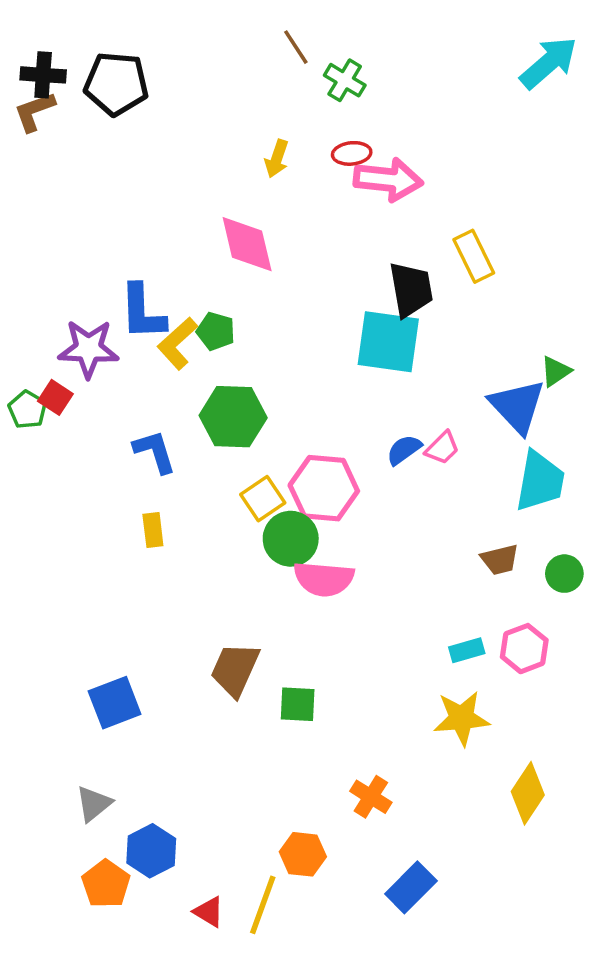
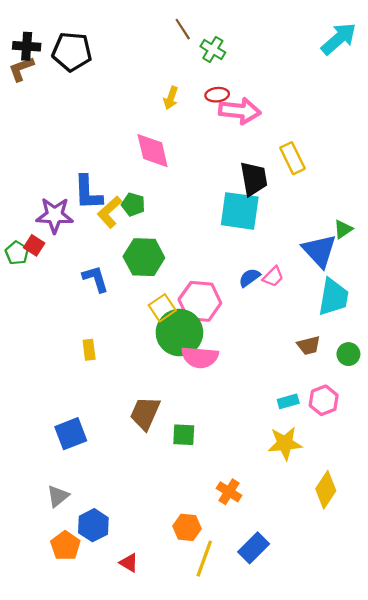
yellow rectangle: (153, 530) -> (89, 350), moved
green circle: (291, 539) -> (179, 333), size x1.4
yellow line: (263, 905) -> (204, 559), moved

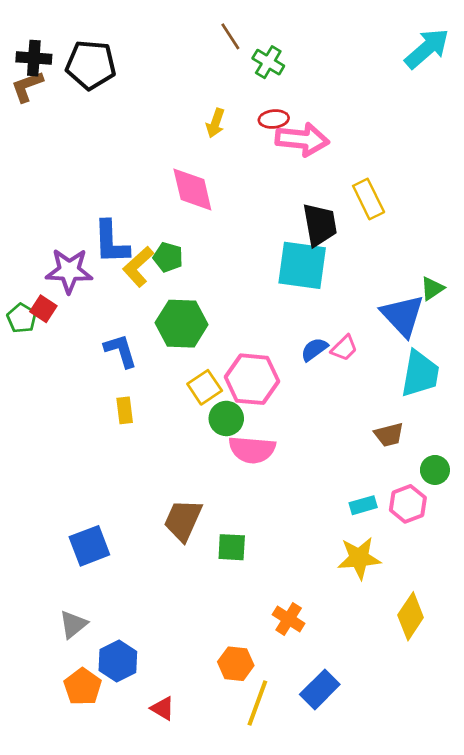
green circle: (179, 333) -> (226, 418), size x0.6
yellow rectangle: (89, 350) -> (125, 410), moved
green circle: (348, 354) -> (435, 470), moved

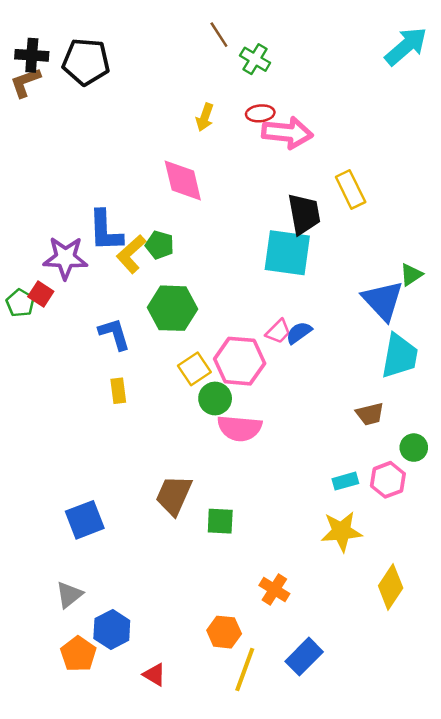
pink trapezoid: (344, 348) -> (278, 331), moved

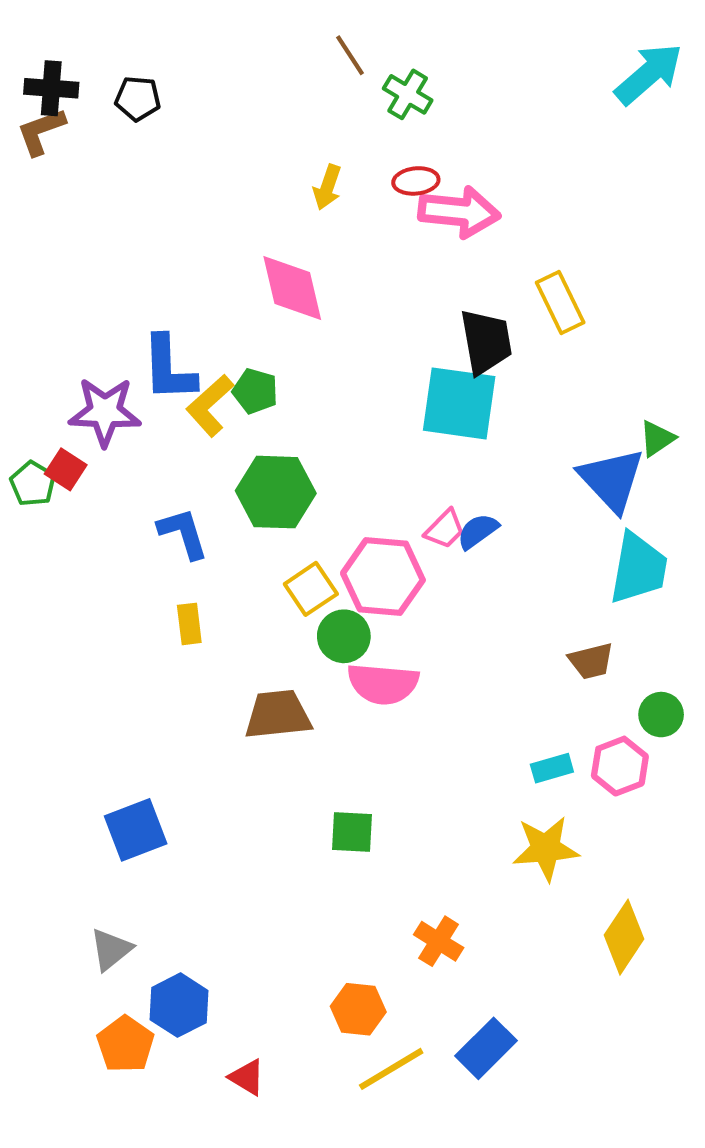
black pentagon: (86, 62) -> (138, 99), size x0.6
brown trapezoid: (174, 495) -> (278, 715), moved, turned 60
yellow line: (245, 669) -> (391, 1069), turned 39

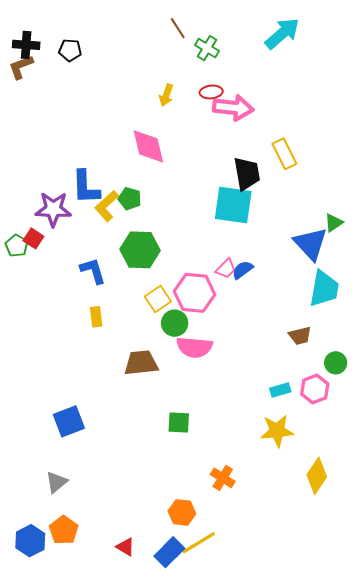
cyan arrow: (649, 74) -> (282, 33), moved
blue hexagon: (179, 1005) -> (30, 541), moved
blue rectangle: (486, 1048) -> (169, 552), moved

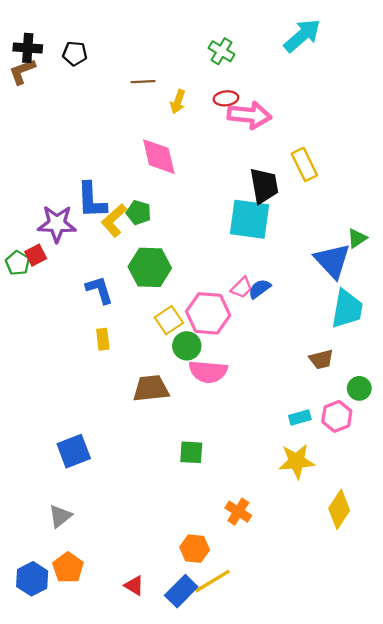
brown line: (178, 28) -> (143, 82), moved, turned -60
red square: (33, 238) -> (36, 255), turned 30

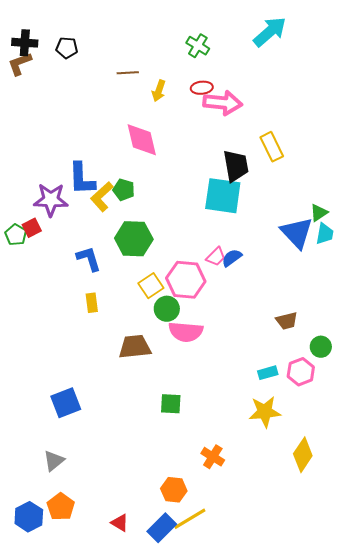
cyan trapezoid: (347, 309) -> (325, 234), moved, size x0.6

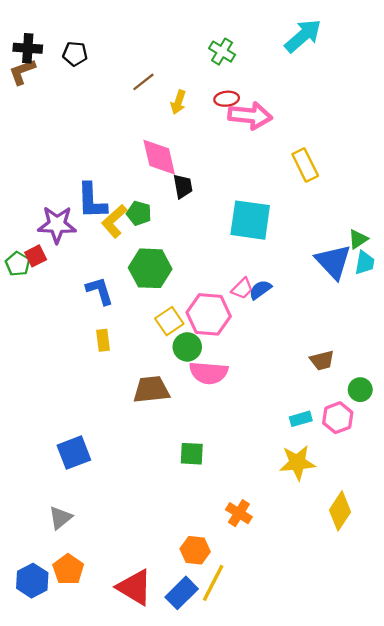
brown line: (128, 73) -> (143, 82), turned -35
black trapezoid: (236, 166) -> (183, 186), moved, size x0.7
yellow line: (190, 519) -> (213, 583), turned -32
red triangle: (120, 523) -> (134, 587), size x1.8

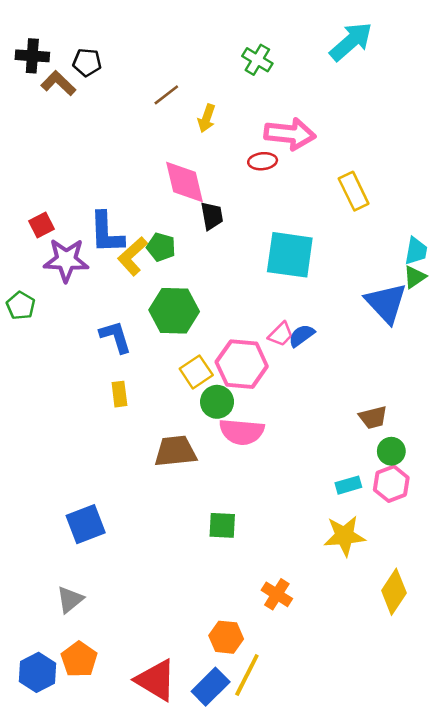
brown L-shape: (22, 72) -> (58, 83), moved, turned 64
red ellipse: (227, 99) -> (263, 161), moved
red square: (36, 256) -> (41, 225), moved
cyan trapezoid: (365, 263) -> (416, 251), moved
green circle: (360, 390) -> (391, 451), moved

